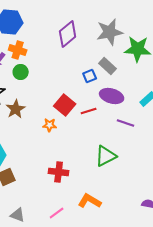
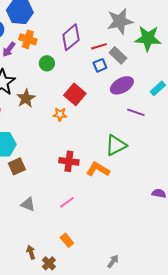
purple diamond: (68, 34) -> (71, 37), moved
green circle: (21, 72) -> (47, 63), moved
purple ellipse: (112, 96) -> (122, 85), turned -45
red line: (89, 111) -> (99, 46), moved
orange L-shape: (90, 201) -> (98, 169), moved

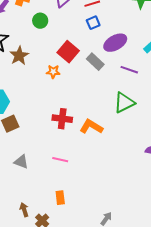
gray rectangle: (118, 55) -> (95, 62), moved
green triangle: (116, 145) -> (124, 103), moved
pink line: (67, 202) -> (60, 160), turned 49
orange rectangle: (67, 240) -> (60, 198), turned 32

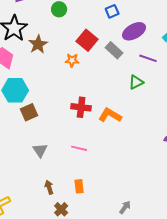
green triangle: (124, 103) -> (136, 82), moved, size x0.7
gray triangle: (21, 162) -> (40, 150), turned 35
brown arrow: (24, 210) -> (49, 187), moved

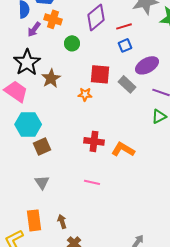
red square: (87, 40) -> (100, 74), turned -35
green triangle: (136, 82) -> (159, 116), moved
gray triangle: (40, 150) -> (42, 182), moved
orange rectangle: (79, 186) -> (34, 220), moved, size x1.5

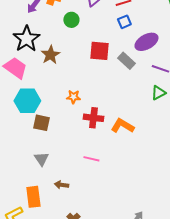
orange star: (85, 94) -> (73, 97), moved
brown square: (42, 146) -> (41, 123), turned 36
brown arrow: (62, 221) -> (61, 185), moved, turned -64

